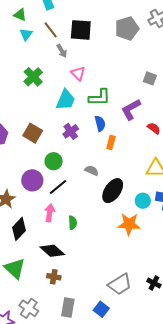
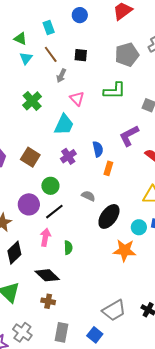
black square: (81, 30) -> (81, 55), size x0.6
gray arrow: (62, 51) -> (61, 76), turned 56
green L-shape: (100, 97) -> (115, 91), moved

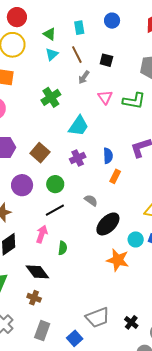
pink triangle: (77, 99) -> (105, 97), moved
purple circle: (29, 204) -> (22, 185), moved

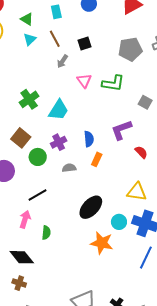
black square: (106, 60) -> (85, 44), turned -32
green cross: (51, 97) -> (29, 99), moved
green circle: (55, 184) -> (38, 157), moved
gray semicircle: (91, 200) -> (69, 168), moved, turned -40

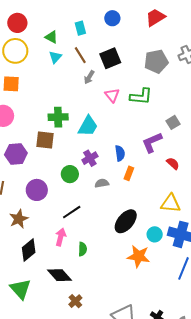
black square: (85, 44) -> (110, 58), size x1.5
green cross: (29, 99) -> (58, 117), turned 36
gray square: (145, 102) -> (173, 122), moved, turned 32
brown square: (21, 138) -> (45, 140), moved, turned -30
brown cross: (19, 283) -> (75, 301), moved, turned 32

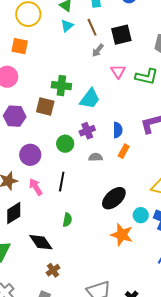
black line: (72, 212) -> (62, 182), turned -54
pink arrow: (61, 237) -> (36, 187), moved, turned -54

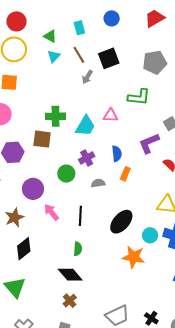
pink triangle: (118, 71) -> (111, 115), moved, turned -49
black line: (62, 182) -> (80, 216), moved
pink arrow: (36, 187) -> (52, 212), moved
black diamond: (41, 242) -> (70, 275), moved

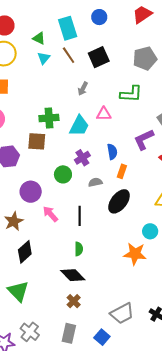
cyan rectangle: (79, 28) -> (68, 28), size x1.6
gray arrow: (87, 77) -> (83, 89), moved
black ellipse: (121, 222) -> (119, 201), moved

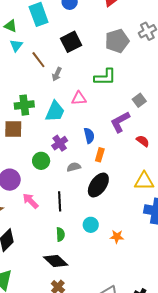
brown line: (69, 55) -> (38, 60), moved
cyan circle: (150, 231) -> (91, 225), moved
orange star: (135, 254) -> (117, 237), size x0.6

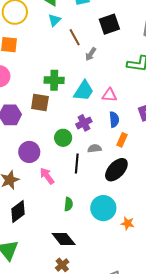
pink triangle: (79, 98) -> (109, 95), moved
black line: (60, 201) -> (77, 164), moved
cyan circle: (91, 225) -> (103, 208), size x1.6
green semicircle: (60, 234) -> (68, 204), moved

